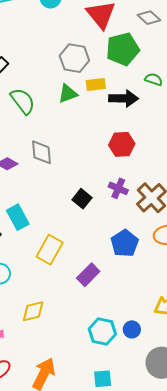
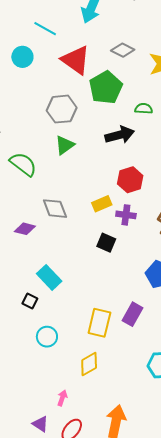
yellow rectangle: (96, 84) -> (102, 204), moved
purple cross: (118, 188) -> (126, 215), moved
yellow rectangle: (50, 250) -> (99, 323), moved

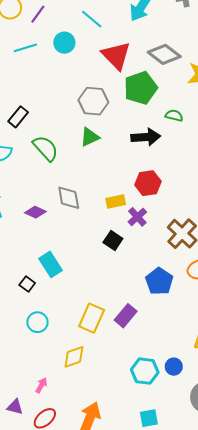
gray diamond: (123, 50) -> (164, 54), size x1.4
purple cross: (126, 215) -> (137, 217), turned 30
purple triangle: (40, 424) -> (15, 407), turned -30

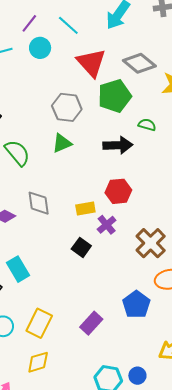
purple line: (38, 14) -> (29, 23), moved
blue pentagon: (159, 281) -> (136, 304), moved
yellow rectangle: (92, 318) -> (39, 323), moved

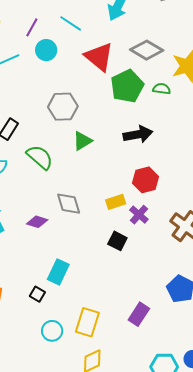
gray hexagon: (67, 107) -> (63, 107), moved
green semicircle: (147, 125) -> (162, 89), moved
cyan rectangle: (18, 269) -> (58, 272), turned 65

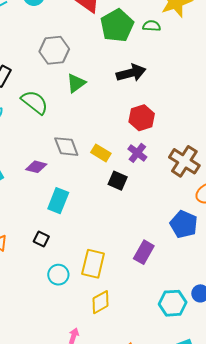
yellow rectangle: (116, 202) -> (101, 153), moved, turned 54
cyan rectangle: (58, 272) -> (58, 201), moved

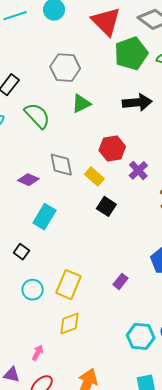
red hexagon: (142, 118) -> (112, 148), moved
purple cross: (137, 153) -> (138, 170), moved
purple rectangle: (144, 252) -> (121, 281), size x0.7

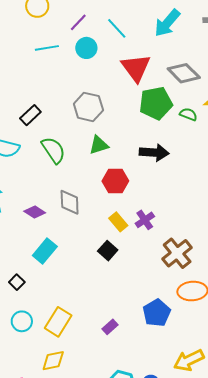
red hexagon: (112, 148) -> (115, 181), moved
yellow rectangle: (94, 177) -> (118, 222), moved

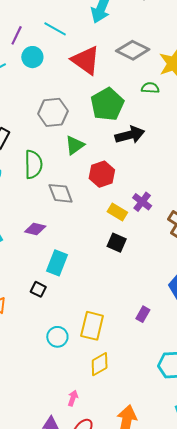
green pentagon: (156, 103) -> (107, 104), moved
green semicircle: (53, 150) -> (33, 164), turned 52
gray diamond: (70, 202) -> (61, 193), moved
black square: (17, 282) -> (38, 289), moved

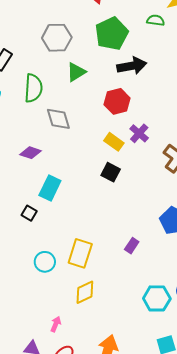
red hexagon: (102, 174) -> (117, 101), moved

